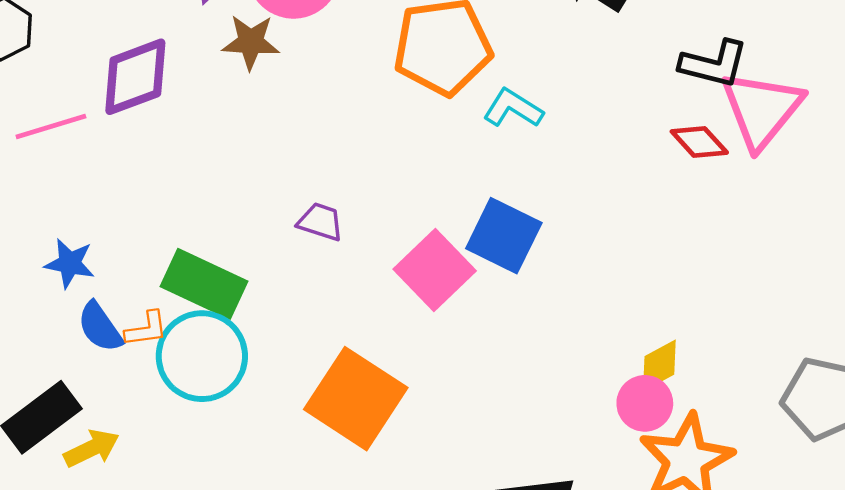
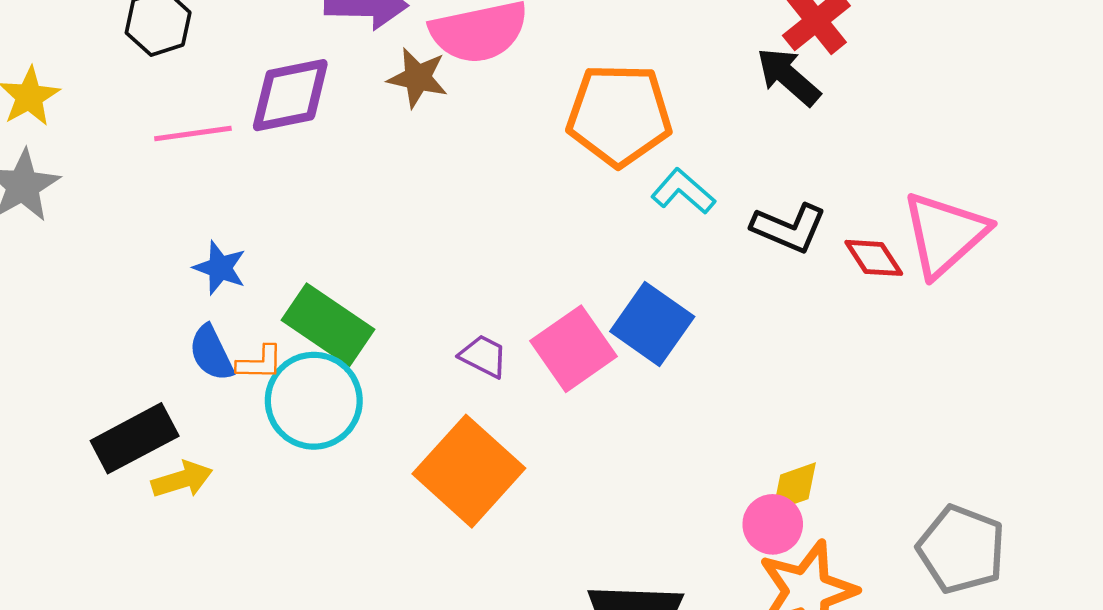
black L-shape: (714, 64) -> (789, 228), moved
purple trapezoid: (320, 222) -> (483, 356), moved
blue star: (70, 263) -> (220, 268), moved

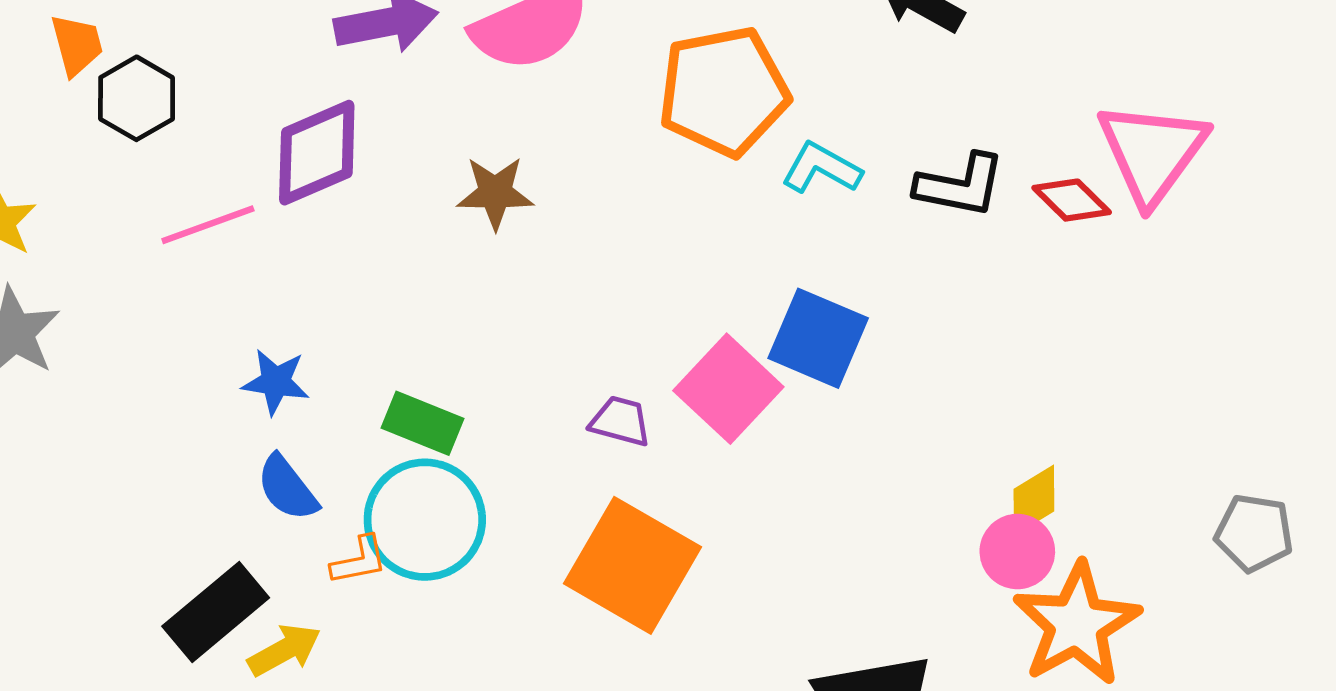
brown star: (418, 78) -> (495, 193), moved
green rectangle: (328, 325) -> (423, 423), size x0.7
orange L-shape: (260, 363) -> (359, 560), moved
gray pentagon: (961, 549) -> (1254, 533), size x0.7

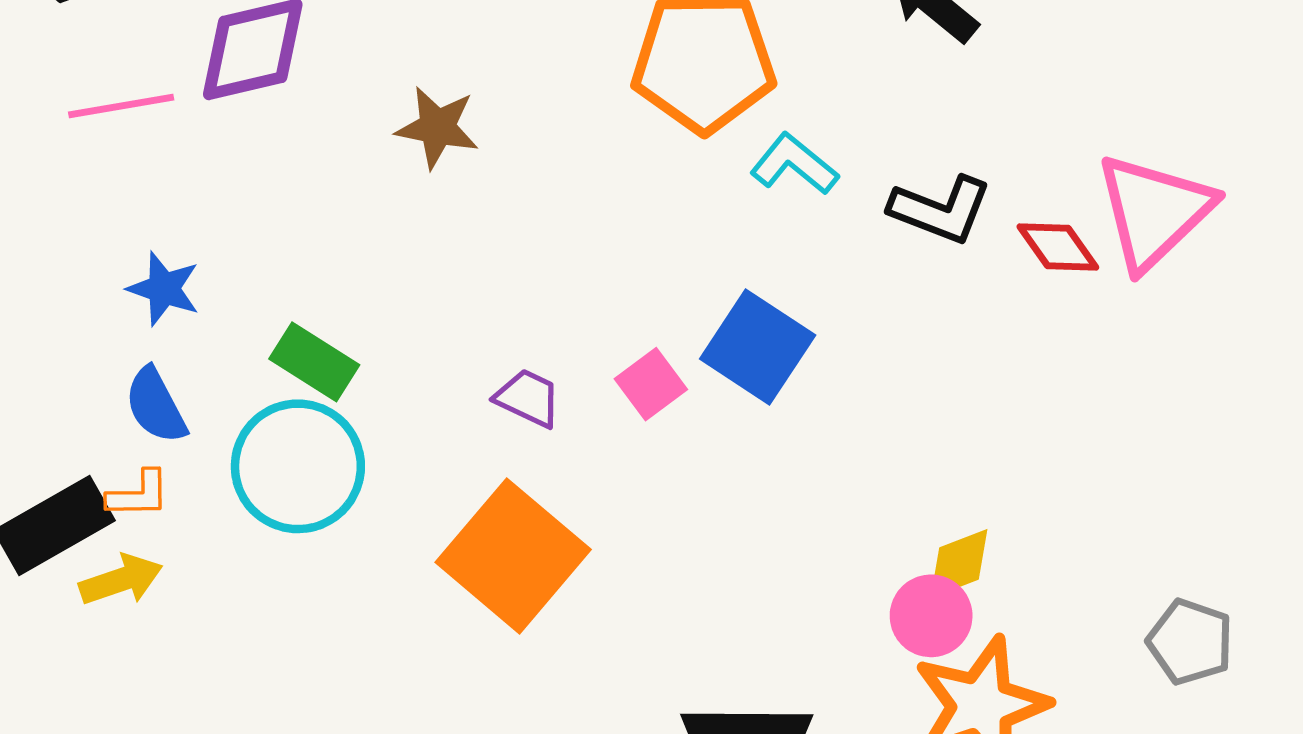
pink square: (728, 389) -> (651, 384), size x0.6
orange L-shape: (359, 560) -> (138, 494), moved

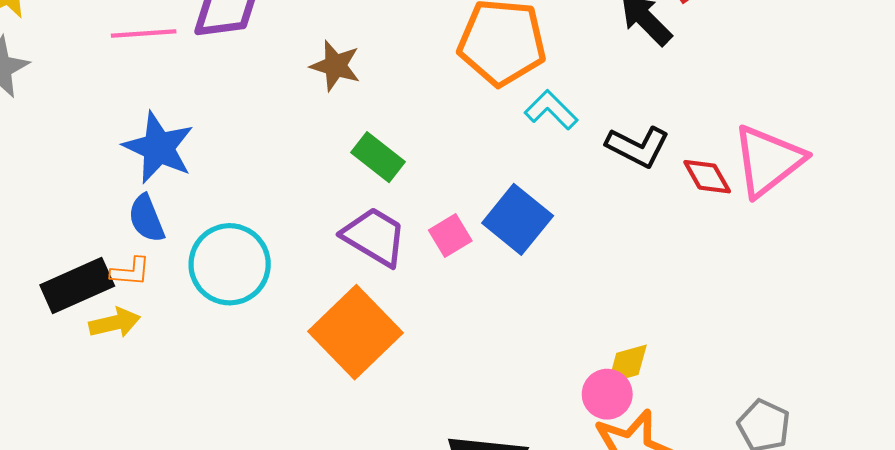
blue star: (164, 289) -> (159, 148), size x1.6
green rectangle: (314, 362) -> (378, 157), moved
purple trapezoid: (528, 398) -> (374, 237), size x1.6

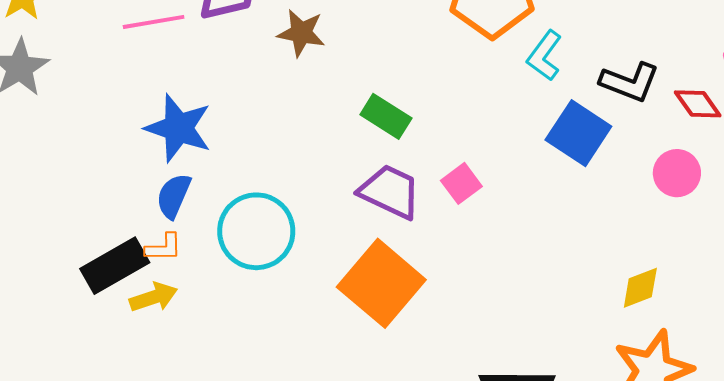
brown star: (335, 66) -> (301, 33), moved
cyan L-shape: (551, 110) -> (545, 56), turned -93
blue semicircle: (146, 218) -> (174, 196), turned 51
blue square: (518, 219) -> (578, 133), moved
pink circle: (607, 394) -> (677, 173), moved

